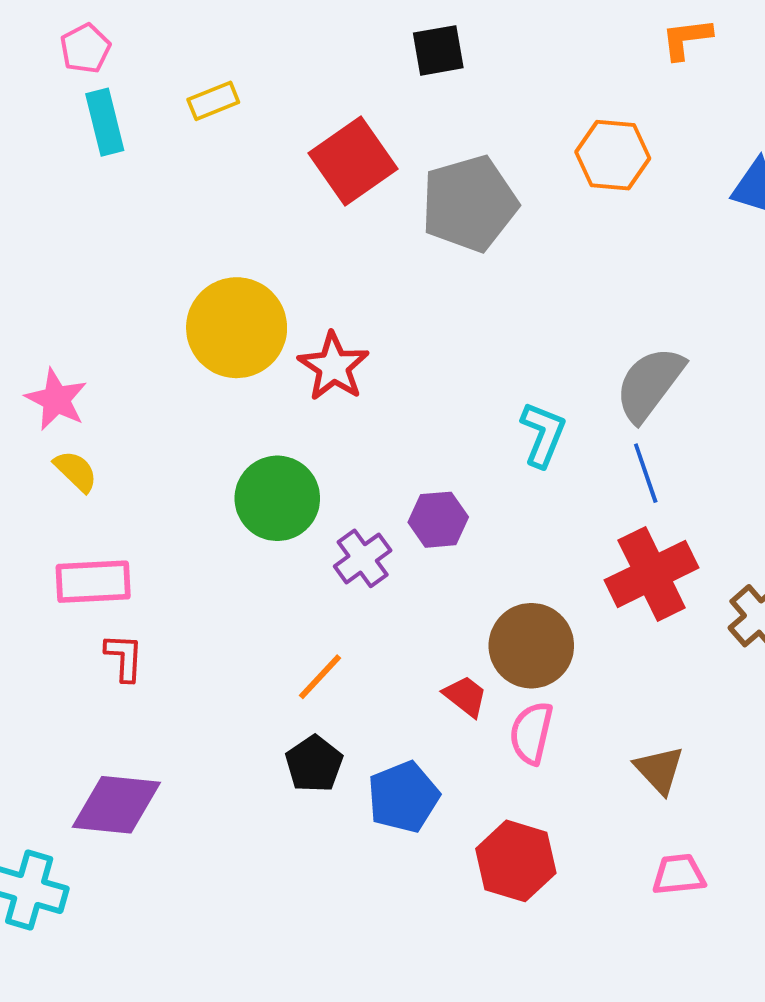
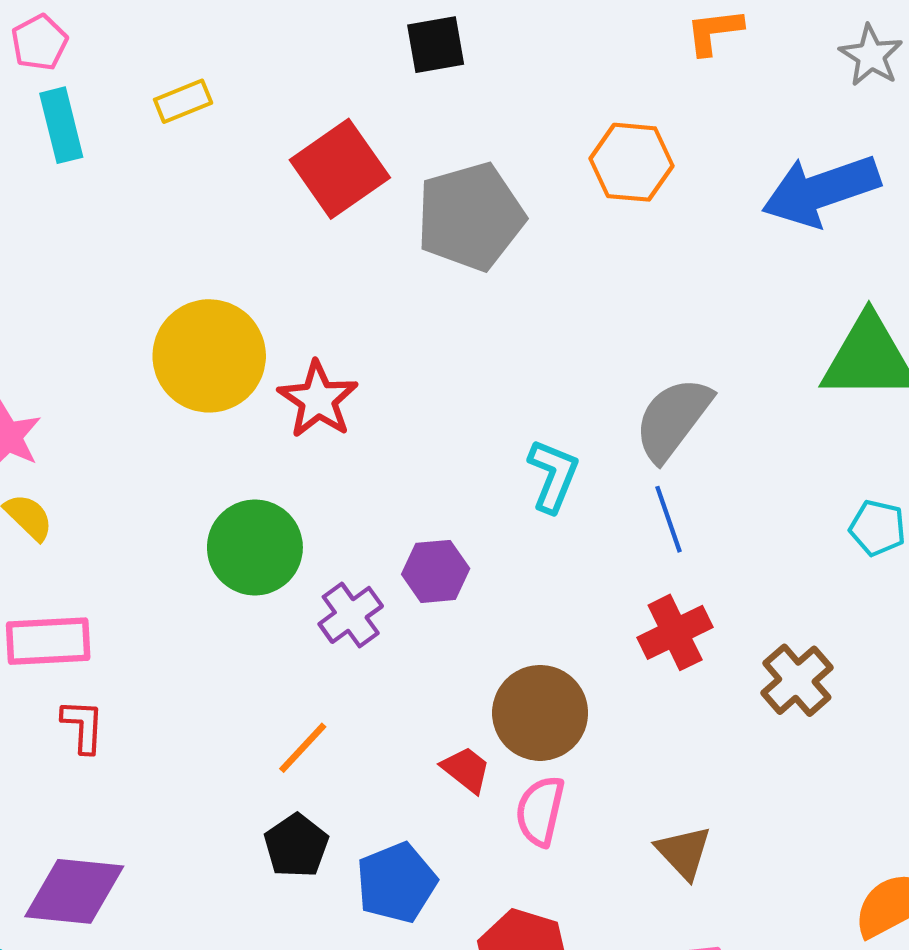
red cross: (652, 574) -> (675, 632), size x0.7

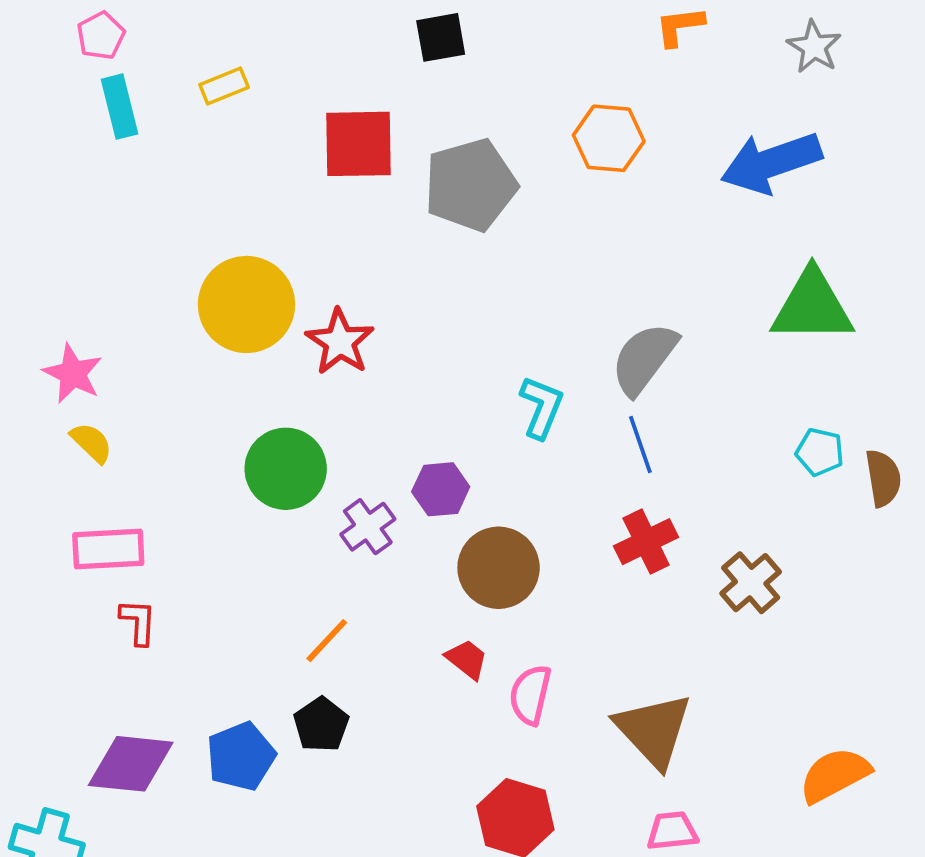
red square: (340, 169) -> (358, 144), turned 34
brown circle: (540, 713) -> (499, 568), moved
brown triangle: (684, 852) -> (654, 730), size x1.6
blue pentagon: (396, 883) -> (241, 756), moved

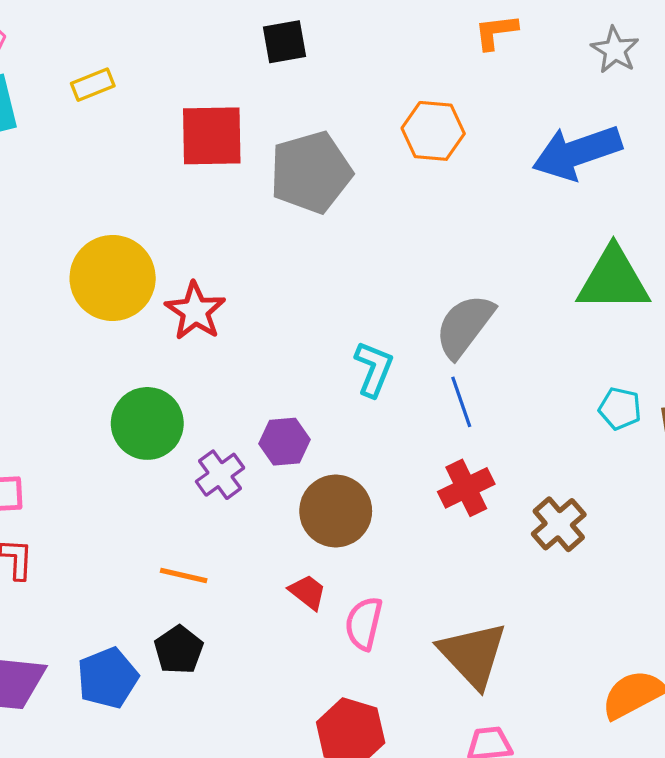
orange line: (327, 641) -> (184, 575), turned 60

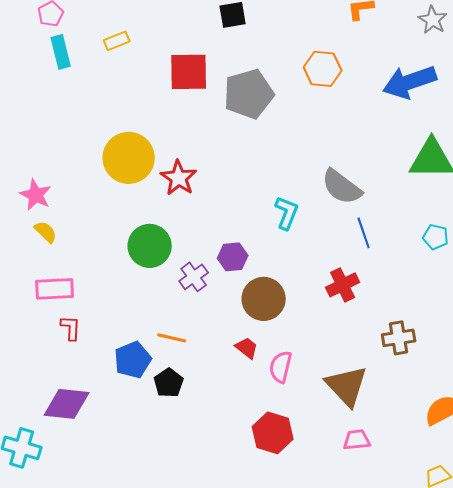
gray semicircle: (465, 326) -> (342, 187), turned -90
blue line: (461, 402) -> (364, 233), moved
brown cross: (559, 524) -> (399, 338), moved, turned 32
blue pentagon: (108, 678) -> (133, 360), moved

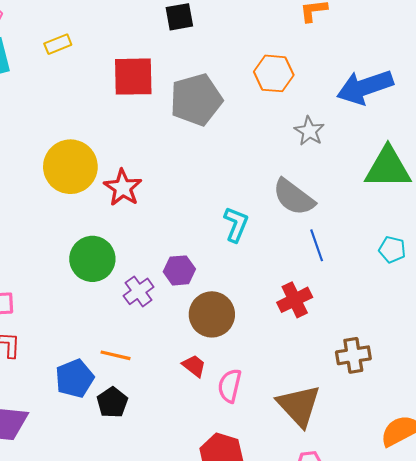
gray star: (433, 20) -> (309, 131), moved

